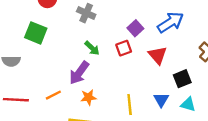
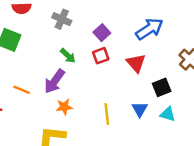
purple square: (135, 28) -> (102, 33), moved
orange line: (53, 95) -> (22, 90), moved, turned 49

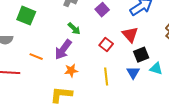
red square: (101, 56) -> (106, 45), moved, turned -32
black square: (162, 87) -> (141, 55), moved
cyan triangle: (168, 114) -> (156, 69), moved

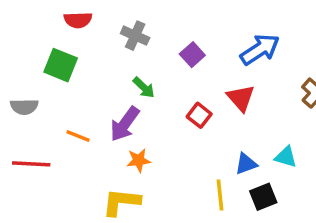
black square: (141, 55) -> (263, 197), moved
blue triangle: (133, 73) -> (246, 164), turned 40
yellow line: (106, 77) -> (220, 195), moved

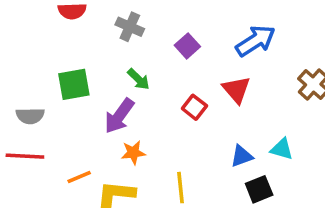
green square: (61, 65) -> (74, 84), moved, turned -32
gray semicircle: (24, 107) -> (30, 116), moved
orange line: (78, 136) -> (79, 177), moved, turned -45
yellow line: (220, 195) -> (180, 188), moved

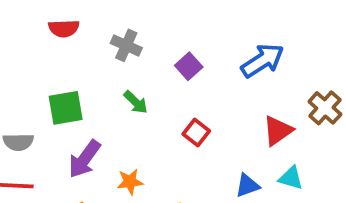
red triangle: (236, 90) -> (278, 131), moved, turned 36
purple arrow: (119, 116) -> (85, 159), moved

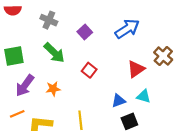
green arrow: (136, 102) -> (54, 53), size x1.5
orange star: (130, 182) -> (53, 89), moved

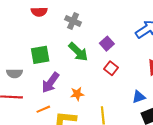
purple square: (85, 32) -> (107, 44), moved
orange star: (53, 89) -> (77, 94), moved

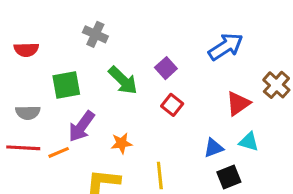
red semicircle: (39, 12) -> (26, 50), moved
gray cross: (73, 21) -> (95, 34), moved
orange line: (43, 109) -> (59, 152), moved

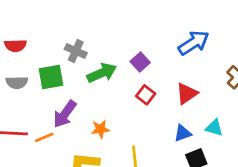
gray cross: (95, 34) -> (76, 51), moved
green arrow: (123, 80) -> (102, 73), turned -68
red triangle: (238, 103) -> (187, 93), moved
gray semicircle: (28, 113) -> (17, 83), moved

